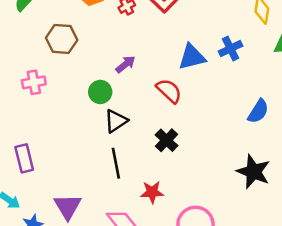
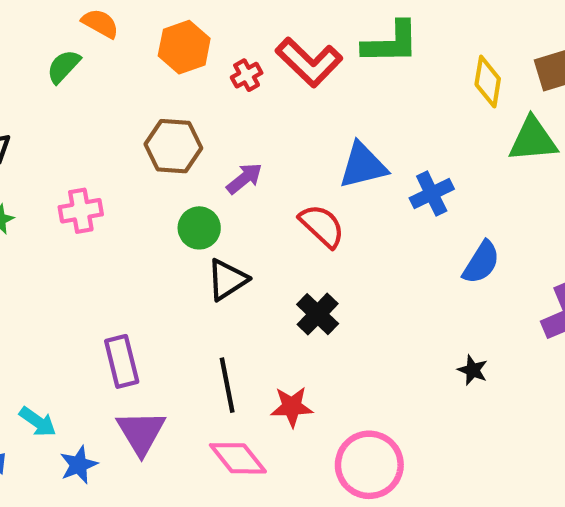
brown hexagon: (62, 39) -> (173, 146), moved
blue cross: (230, 49) -> (432, 194), moved
purple rectangle: (24, 158) -> (122, 361), moved
black line: (116, 163) -> (227, 385), moved
black star: (253, 172) -> (473, 370), size x0.5

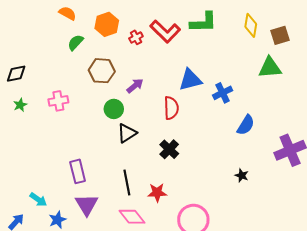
green semicircle: (64, 66) -> (76, 42), moved
yellow diamond: (488, 82) -> (251, 25), moved
red semicircle: (322, 226) -> (171, 108), turned 45

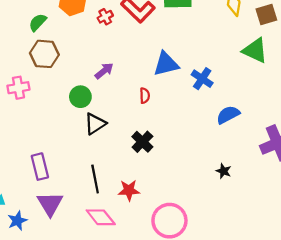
green triangle: (270, 68) -> (255, 51), turned 30
brown hexagon: (102, 71) -> (44, 54), moved
blue cross: (223, 93) -> (202, 79), turned -30
red semicircle: (171, 108) -> (145, 96), size x0.6
blue semicircle: (246, 125) -> (228, 115), turned -150

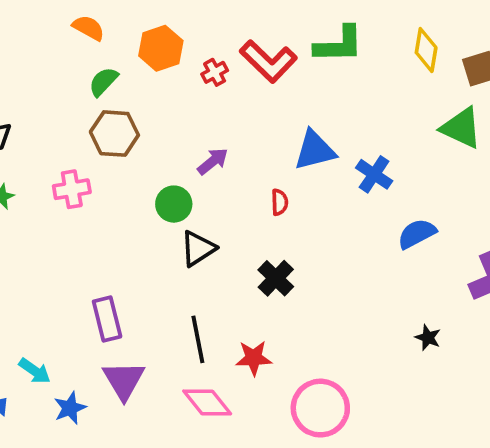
black star: (224, 171) -> (428, 338), moved

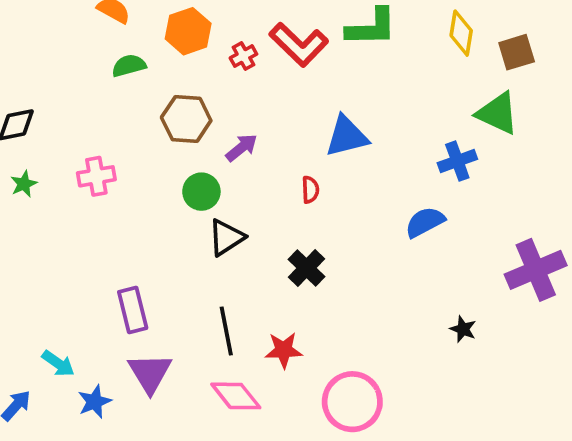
green semicircle: (103, 82) -> (129, 66), turned 32
brown hexagon: (114, 134) -> (186, 119), moved
blue cross: (374, 174) -> (457, 161), moved, turned 36
blue semicircle: (417, 234) -> (425, 222), moved

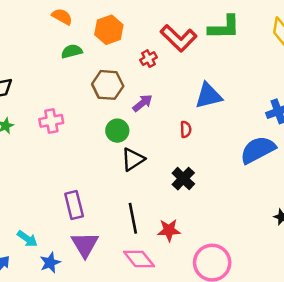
red cross: (243, 56) -> (149, 59), moved
blue semicircle: (425, 222) -> (258, 150), size x1.4

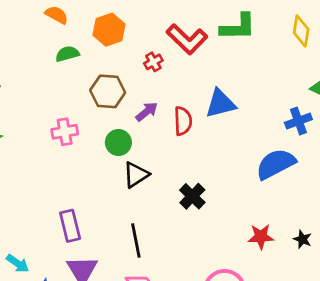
pink cross: (51, 121) -> (65, 132), moved
red semicircle: (186, 129) -> (183, 121), moved, size x1.5
red star: (169, 230) -> (261, 237), moved

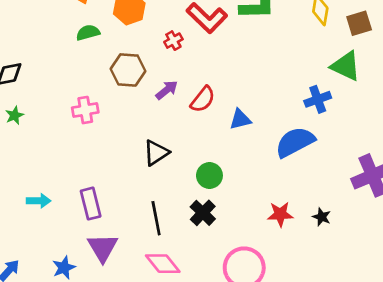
blue triangle: (221, 104) -> (240, 119), moved, size x0.7
red semicircle: (183, 121) -> (203, 99), turned 40
green circle: (118, 143) -> (209, 175), moved
black cross: (192, 196) -> (203, 213), moved
cyan arrow: (18, 263) -> (39, 201), moved, turned -35

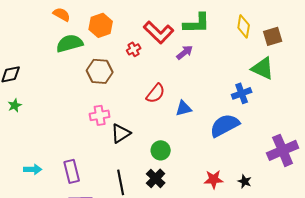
green semicircle: (88, 33) -> (70, 43), size x1.5
purple arrow: (167, 90) -> (185, 52), moved
pink cross: (85, 110) -> (100, 115), moved

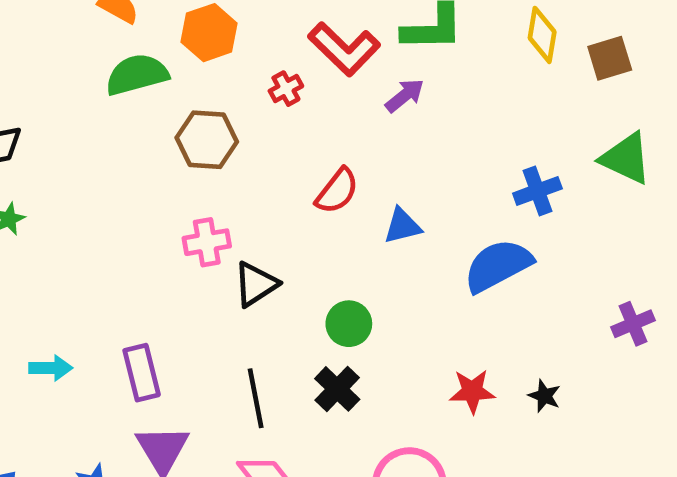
green triangle: (263, 68) -> (626, 158), moved
purple cross: (283, 150) -> (633, 324), size x0.6

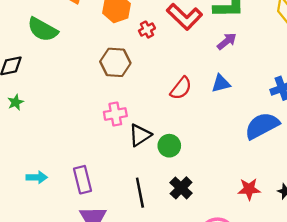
green semicircle: (137, 75) -> (43, 30), moved, turned -136
red cross: (286, 89) -> (147, 30), moved
purple arrow: (405, 95) -> (227, 41), moved
blue triangle: (402, 226) -> (221, 84), moved
green circle: (349, 324) -> (169, 146), moved

